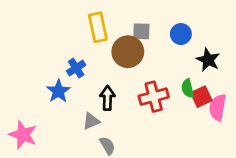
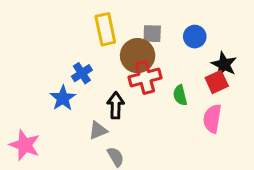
green semicircle: (188, 88) -> (180, 95), moved
red cross: (154, 97) -> (145, 78), moved
red square: (201, 97) -> (217, 82), moved
pink semicircle: (218, 107) -> (212, 119), moved

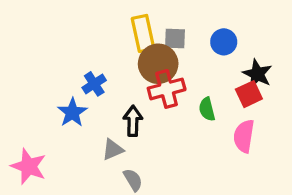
yellow rectangle: (105, 29) -> (143, 33), moved

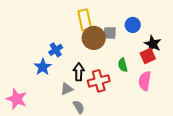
gray square: (175, 39) -> (110, 33), moved
red cross: (167, 89) -> (99, 81), moved

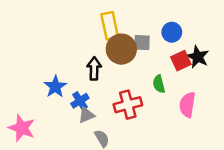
blue cross: (56, 50) -> (80, 101), moved
red square: (148, 56) -> (181, 61), moved
black arrow: (79, 72) -> (94, 68), moved

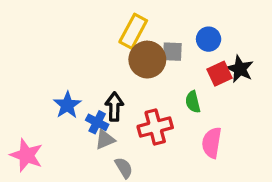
yellow rectangle: (110, 26) -> (133, 31), turned 40
black arrow: (94, 68) -> (114, 107), moved
blue cross: (80, 101) -> (97, 122), turned -30
pink semicircle: (187, 105) -> (212, 143), moved

